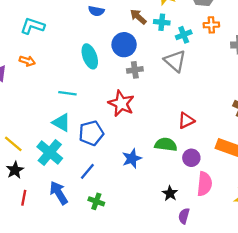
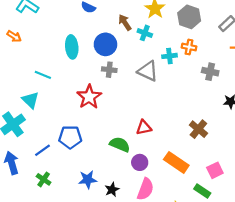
cyan cross: (184, 35) -> (169, 56), moved
gray triangle: (175, 61) -> (148, 71), turned -30
blue pentagon: (91, 133) -> (70, 137), moved
blue star: (132, 159) -> (88, 179), moved

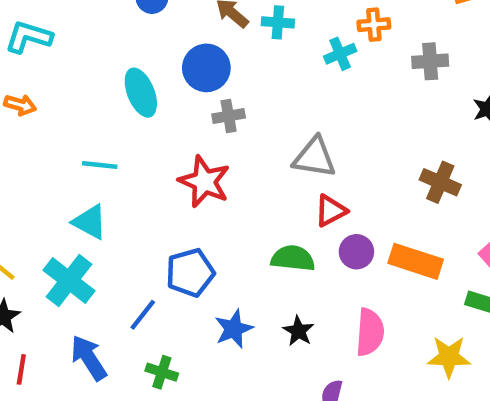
gray triangle: (148, 71) -> (314, 157), moved
purple circle: (140, 162) -> (356, 252), moved
blue star: (88, 179) -> (234, 329), moved
black star: (112, 190) -> (298, 331), moved

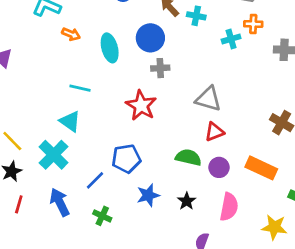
orange arrow: (20, 105) -> (71, 34), moved
purple circle: (356, 252) -> (219, 167), moved

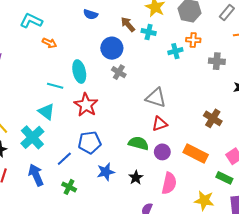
cyan ellipse: (110, 48) -> (79, 72), moved
gray cross: (160, 68) -> (119, 72), turned 32
red star: (141, 105) -> (86, 105), moved

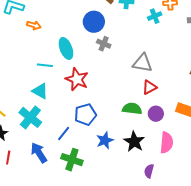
black star: (136, 178) -> (134, 142), size x1.5
green cross: (69, 187) -> (72, 160), size x1.5

